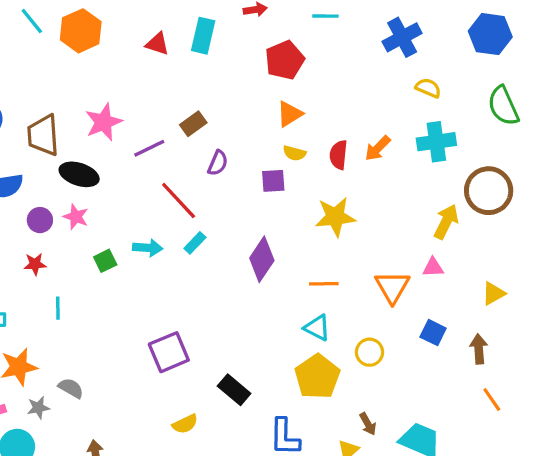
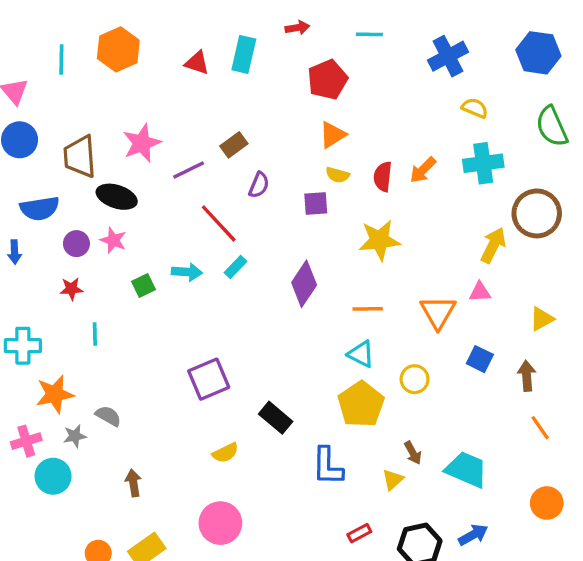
cyan line: (32, 21) -> (61, 59), moved, turned 40

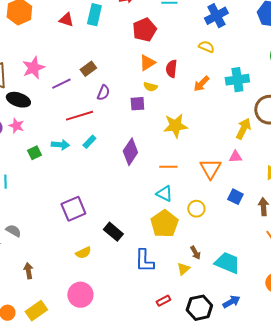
yellow semicircle: (475, 108) -> (206, 47), moved
red semicircle: (383, 177) -> (171, 69), moved
red line: (219, 223) -> (79, 116), turned -64

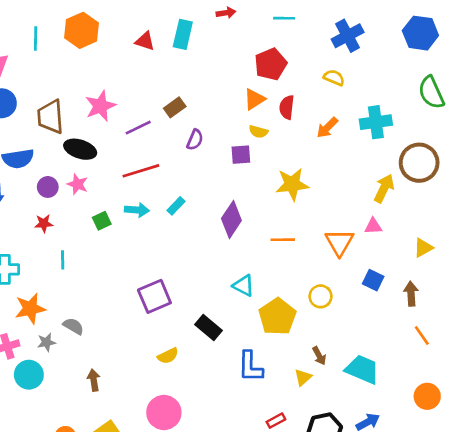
red pentagon: (144, 30) -> (271, 64), moved
red line: (79, 116) -> (141, 171), moved
cyan triangle: (164, 194) -> (244, 286), moved

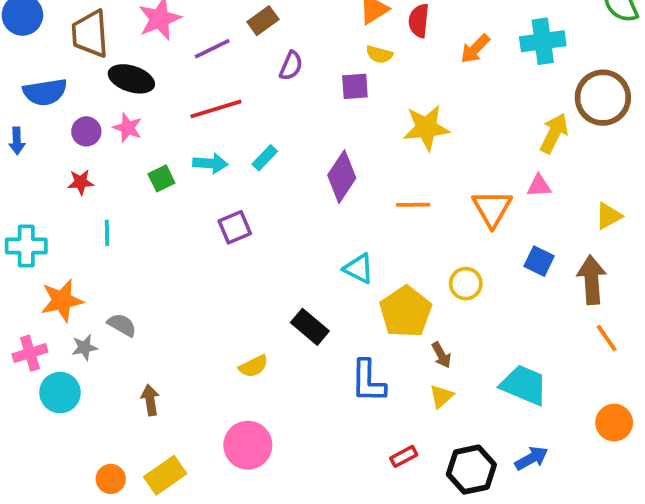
brown arrow: (411, 294) -> (592, 280), size x1.4
purple square: (154, 296) -> (235, 227), moved, size x0.7
brown arrow: (319, 356) -> (441, 355), moved

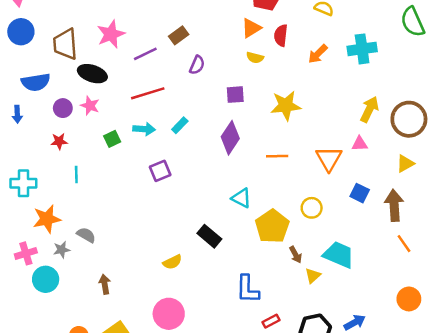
purple square: (355, 86) -> (235, 95), moved
brown circle: (603, 98) -> (409, 119), moved
blue L-shape: (368, 381) -> (248, 289), moved
cyan trapezoid: (524, 385) -> (339, 255), moved
yellow triangle: (441, 396) -> (313, 276), moved

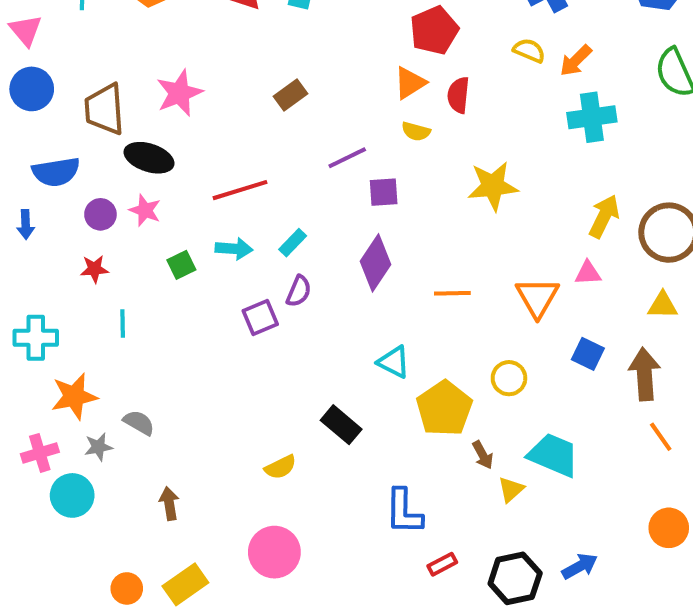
purple line: (145, 54) -> (347, 158), moved
orange arrow: (318, 54) -> (576, 61), moved
purple semicircle: (197, 65) -> (299, 291), moved
yellow star: (286, 106) -> (493, 186), moved
yellow triangle: (405, 164) -> (663, 305), turned 30

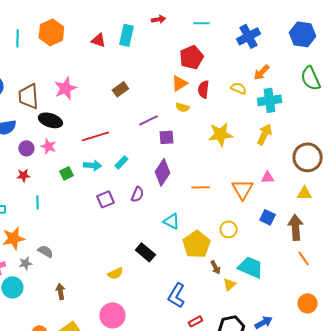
yellow semicircle: (529, 51) -> (239, 88), moved
yellow arrow: (604, 216) -> (265, 134), moved
purple semicircle: (299, 291) -> (137, 194), moved
blue L-shape: (404, 512) -> (176, 295), turned 30

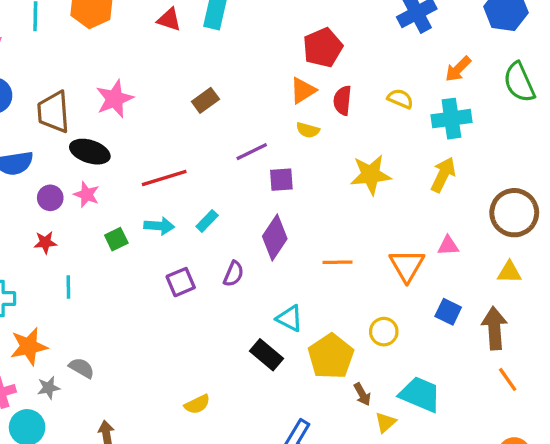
orange arrow: (262, 72) -> (458, 69), moved
black rectangle: (145, 252) -> (267, 355), moved

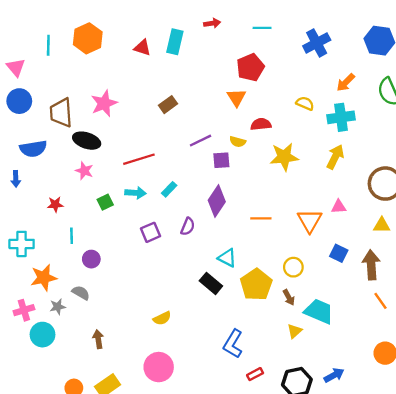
orange triangle: (303, 90) -> (236, 98), turned -30
red semicircle: (342, 100) -> (261, 124), moved, turned 78
yellow semicircle: (308, 130) -> (238, 142), moved
purple circle: (50, 198) -> (91, 259), moved
brown arrow: (362, 394) -> (289, 297), moved

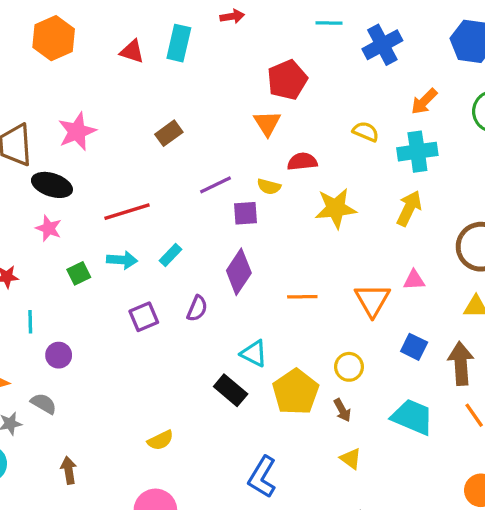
cyan line: (262, 28) -> (329, 23), moved
cyan trapezoid: (319, 311) -> (412, 417), moved
yellow triangle: (295, 331) -> (351, 459), turned -42

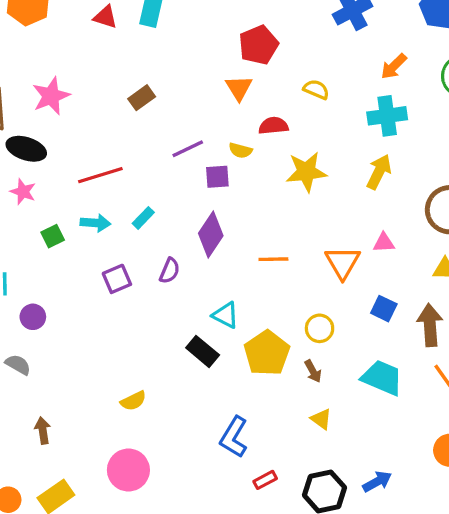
yellow semicircle: (366, 132) -> (316, 89), moved

